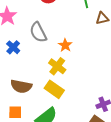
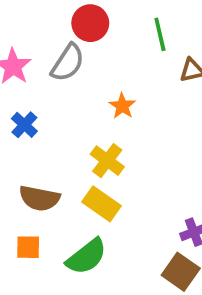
gray semicircle: (38, 32) -> (68, 63), moved, turned -120
orange star: (65, 45) -> (122, 106), moved

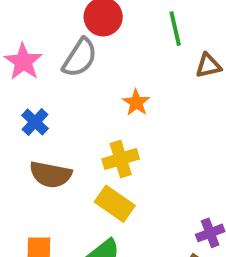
yellow cross: (107, 161) -> (121, 159), turned 36
brown semicircle: (39, 198) -> (51, 175), moved

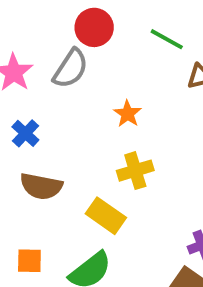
green line: (175, 29) -> (167, 39), turned -48
yellow cross: (121, 159) -> (135, 171), moved

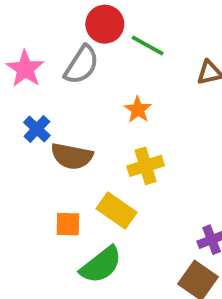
green line: (167, 39) -> (148, 45), moved
brown semicircle: (41, 186) -> (72, 156), moved
orange square: (29, 261) -> (68, 224), moved

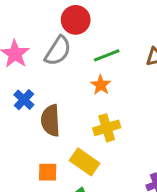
green line: (148, 45) -> (107, 55), moved, turned -50
brown semicircle: (72, 156) -> (51, 120), turned 76

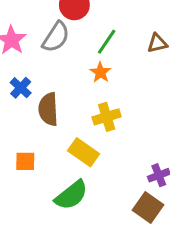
green line: (107, 55) -> (107, 42), turned -35
orange square: (48, 172) -> (25, 161), moved

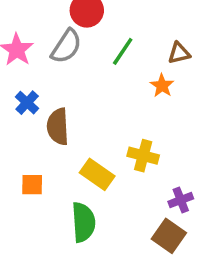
orange star: (100, 72) -> (162, 86), moved
yellow cross: (107, 117) -> (143, 156), moved, turned 32
green semicircle: (71, 195) -> (83, 222), turned -56

